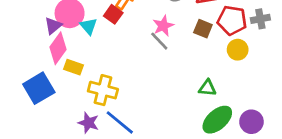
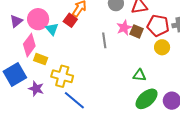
purple triangle: (53, 26) -> (16, 21), moved
pink star: (163, 26) -> (124, 28), moved
gray line: (159, 41) -> (104, 40), turned 35
purple star: (88, 123) -> (36, 89), moved

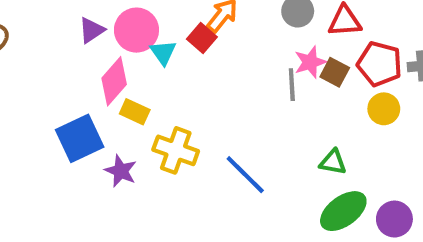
gray line: (104, 40) -> (292, 85), moved
blue line: (74, 100) -> (245, 175), moved

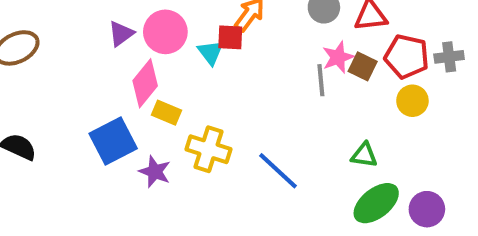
red square: (202, 38) -> (230, 37), turned -36
cyan triangle: (163, 52) -> (211, 52), moved

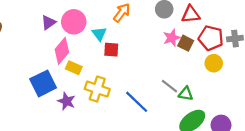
red square: (230, 37) -> (111, 50), moved
gray line: (321, 80) -> (170, 86), moved, turned -48

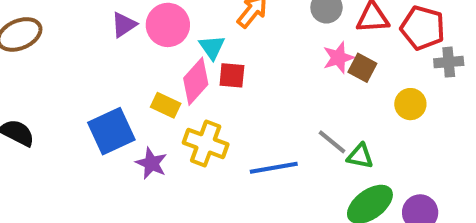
red pentagon: (211, 38) -> (423, 28), moved
pink diamond: (62, 51) -> (196, 81), moved
blue line: (137, 102) -> (274, 168), turned -55

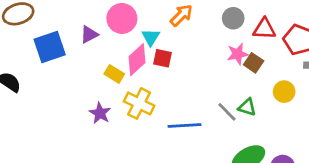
purple triangle: (124, 25) -> (89, 34), moved
blue square: (111, 131) -> (50, 47), moved
green triangle: (360, 156) -> (247, 107), moved

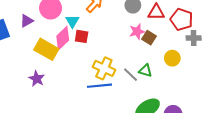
yellow rectangle: (114, 74) -> (46, 49), size x1.6
yellow cross: (139, 103) -> (104, 68), moved

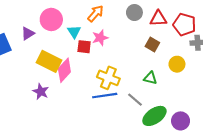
pink star: (137, 32) -> (100, 38), moved
pink diamond: (63, 38) -> (64, 70), moved
gray line: (130, 75) -> (135, 100), moved

